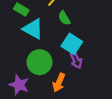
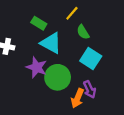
purple arrow: (76, 60) -> (90, 89), moved
purple star: (19, 85) -> (37, 67), moved

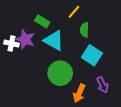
green semicircle: (83, 32) -> (84, 30), turned 32
purple star: (37, 67) -> (25, 39), moved
purple arrow: (90, 89) -> (102, 85), moved

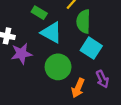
green semicircle: (84, 30) -> (84, 21), size x1.5
purple star: (25, 39) -> (21, 54), moved, turned -30

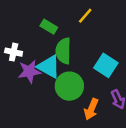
green semicircle: (84, 21) -> (63, 51), moved
cyan triangle: (51, 33) -> (49, 67), moved

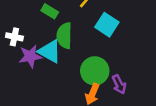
cyan square: (106, 65) -> (107, 25), moved
green circle: (69, 86) -> (95, 71), moved

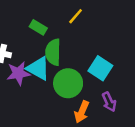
cyan square: (107, 25) -> (100, 68), moved
green circle: (95, 71) -> (68, 83), moved

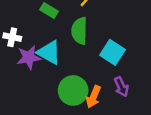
green semicircle: (53, 52) -> (79, 31), moved
green circle: (68, 83) -> (73, 90), moved

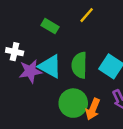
green semicircle: (79, 31) -> (79, 65), moved

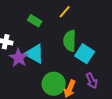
green semicircle: (79, 65) -> (70, 41), moved
purple star: (30, 71) -> (19, 58), turned -30

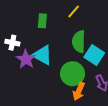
green rectangle: (35, 21) -> (42, 21), turned 64
green circle: (54, 84) -> (73, 74), moved

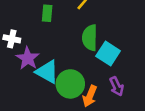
cyan triangle: (42, 55) -> (47, 72), moved
green circle: (73, 74) -> (70, 84), moved

